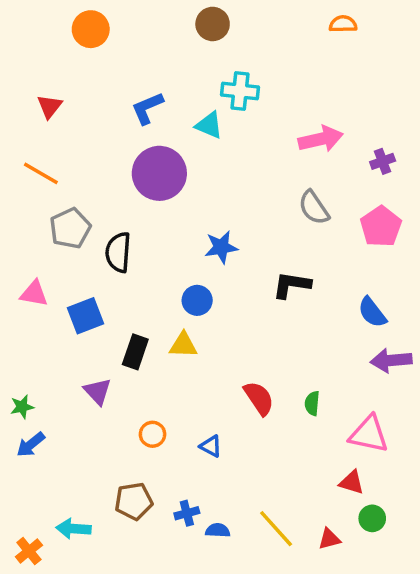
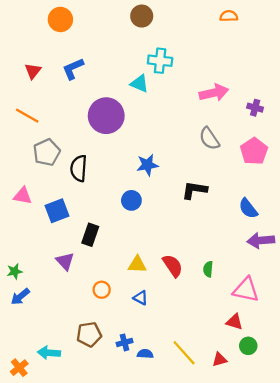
blue L-shape: (147, 108) -> (73, 69), moved
purple cross: (383, 161) -> (255, 108), turned 35
yellow triangle: (183, 345) -> (137, 265), moved

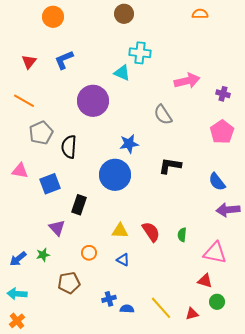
gray semicircle: (209, 139) -> (163, 115), moved
blue circle: (131, 200) -> (115, 175), size x1.8
green star: (15, 271) -> (43, 255), moved
brown pentagon: (89, 334) -> (69, 283), moved
cyan arrow: (49, 353) -> (17, 294), moved

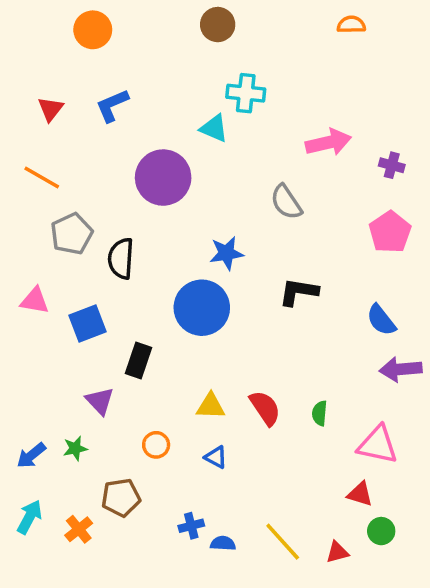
cyan arrow: (17, 294) -> (29, 517), turned 114
orange cross: (17, 321) -> (79, 529), moved

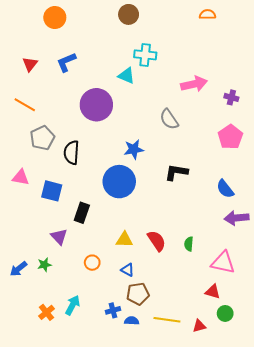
blue square: (87, 324) -> (52, 191), turned 35
brown pentagon: (121, 498) -> (138, 294), moved
cyan arrow: (29, 517) -> (72, 305), moved
yellow line: (283, 542) -> (167, 320), turned -40

